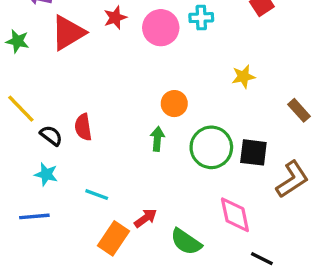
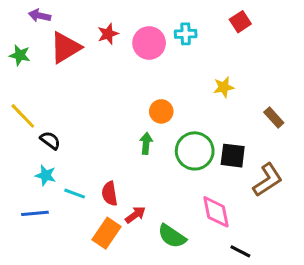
red semicircle: (83, 127) -> (110, 194), moved
cyan line: (97, 195) -> (75, 194), moved

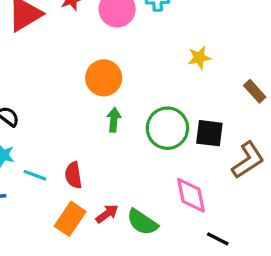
orange circle: (161, 111) -> (104, 78), moved, size x1.4
red arrow: (135, 215) -> (107, 214), moved

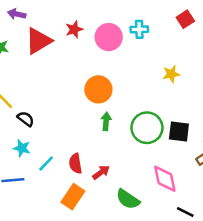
cyan line: (35, 175) -> (46, 163), turned -66
red arrow: (107, 214) -> (101, 172), moved

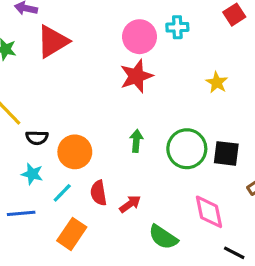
red star: (74, 29) -> (136, 76), moved, size x1.5
yellow star: (171, 74) -> (217, 82), turned -30
orange circle: (98, 89) -> (75, 152), moved
black semicircle: (26, 119) -> (37, 138), turned 144
orange rectangle: (73, 197) -> (72, 234), moved

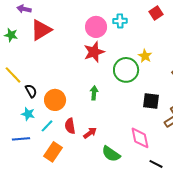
black semicircle: (37, 138) -> (31, 91), turned -120
green circle: (187, 149) -> (126, 70), moved

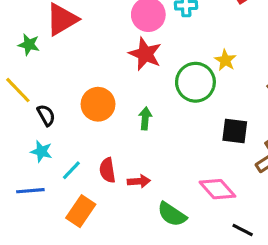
green star: (11, 35) -> (29, 45), moved
red star: (94, 52) -> (145, 54), turned -30
orange circle: (55, 100) -> (98, 104), moved
red arrow: (90, 133) -> (139, 181), turned 32
pink diamond: (140, 138) -> (217, 189), turned -30

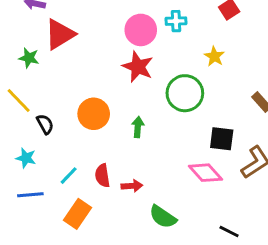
yellow star: (225, 60) -> (214, 56), moved
cyan star: (41, 151) -> (26, 158), moved
pink diamond: (217, 189) -> (205, 173), moved

